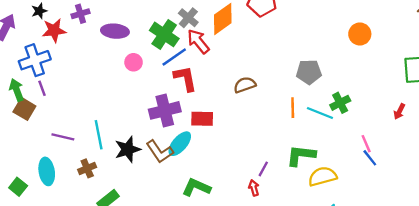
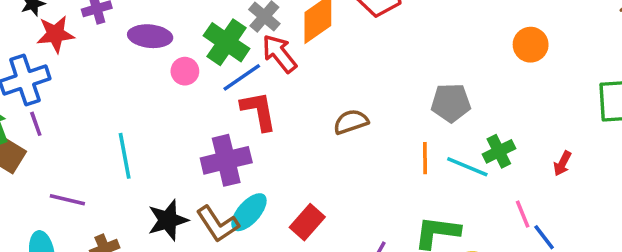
pink circle: (134, 62) -> (185, 71), moved
red arrow: (399, 111) -> (562, 163), moved
red rectangle: (202, 119) -> (307, 222), moved, turned -50
cyan line: (99, 135) -> (125, 156), moved
pink line: (366, 144) -> (523, 214), moved

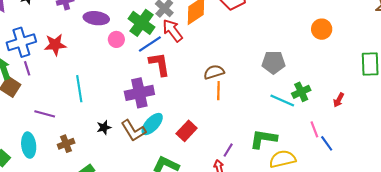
red star: (55, 34) -> (55, 45), moved
orange line: (425, 158) -> (218, 91), moved
black star: (168, 220) -> (104, 127), size x0.6

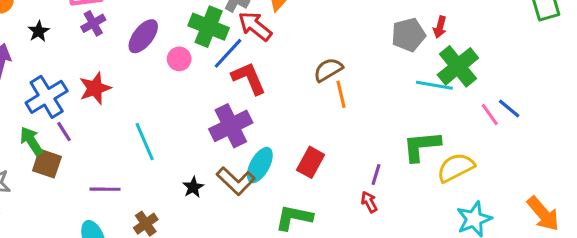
purple ellipse: (96, 18) -> (143, 36), turned -45
green cross: (301, 92) -> (458, 66), size x1.5
red arrow: (339, 100) -> (440, 27), moved
blue line: (327, 143) -> (509, 109), moved

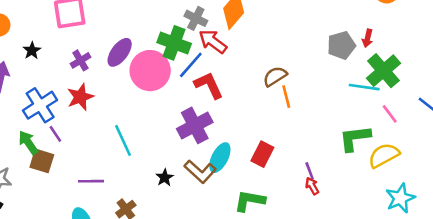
purple cross: (93, 23) -> (81, 60), moved
pink circle: (179, 59) -> (150, 71), size x2.0
pink line: (490, 114) -> (390, 114), moved
purple line: (376, 174) -> (310, 171), moved, turned -36

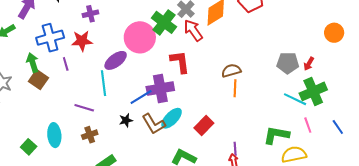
purple ellipse: (120, 52) -> (116, 60), moved
blue line: (191, 65) -> (141, 97), moved
purple line: (55, 134) -> (66, 64), moved
purple line: (91, 181) -> (84, 108), moved

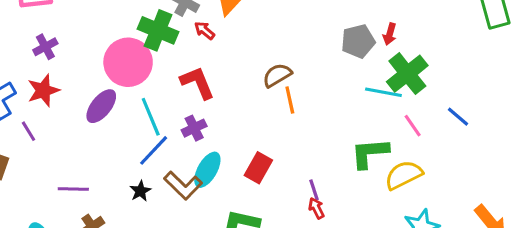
red arrow: (193, 30) -> (205, 30), size x0.6
cyan line: (104, 83) -> (151, 117), moved
purple cross: (160, 89) -> (194, 128), moved, size x0.6

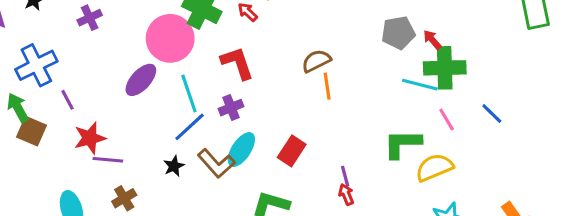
red arrow: (390, 34) -> (432, 40), moved, turned 120
green cross: (407, 74) -> (445, 68), turned 33
red star: (43, 90) -> (90, 138), moved

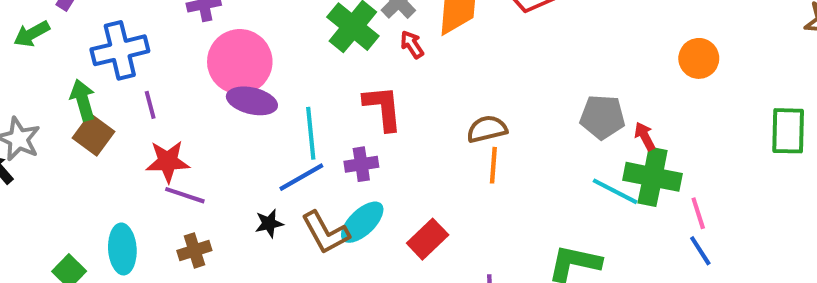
pink circle: (170, 38) -> (240, 62), moved
purple ellipse: (141, 80) -> (252, 101), turned 48
pink line: (447, 120) -> (698, 213), moved

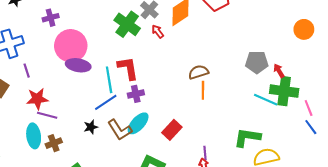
red L-shape: (383, 108) -> (128, 68), moved
cyan ellipse: (122, 249) -> (34, 136), moved

